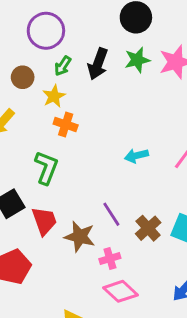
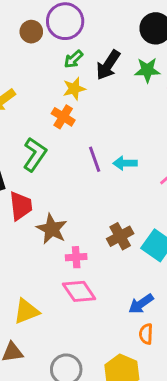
brown circle: (23, 77) -> (31, 32), moved
yellow star: (54, 96) -> (74, 89), moved
purple line: (111, 214) -> (95, 159), moved

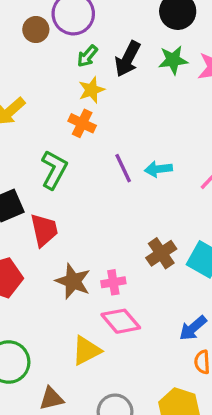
brown star: (52, 229) -> (73, 281), moved
yellow triangle: (26, 311) -> (86, 351), moved

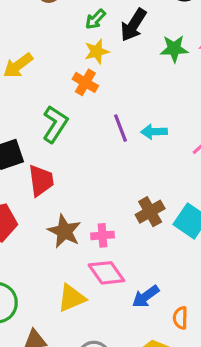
green star: (173, 60) -> (174, 49), moved
blue arrow: (193, 328) -> (146, 296), moved

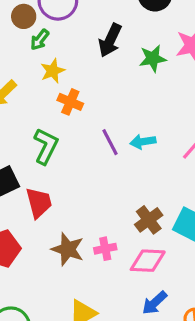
green arrow: (95, 19) -> (40, 40), moved
yellow star: (97, 51) -> (53, 71), moved
pink diamond: (106, 273) -> (148, 261), moved, turned -45

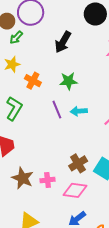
green star: (153, 58) -> (68, 81), moved
yellow star: (53, 71) -> (12, 64), moved

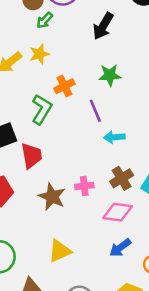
orange cross: (33, 81) -> (64, 86), moved, turned 35
cyan arrow: (79, 111) -> (114, 137), moved
pink cross: (48, 180) -> (84, 186), moved

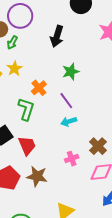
cyan arrow: (114, 137) -> (69, 122), moved
brown star: (52, 197) -> (37, 176), moved

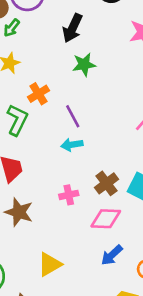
green star: (71, 72) -> (84, 64), moved

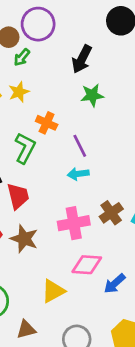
orange cross: (38, 94) -> (47, 123), turned -35
pink cross: (69, 195) -> (74, 223), size x1.6
pink diamond: (106, 219) -> (87, 265), moved

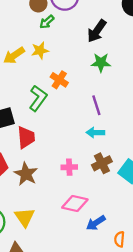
purple line: (80, 146) -> (96, 105), moved
cyan arrow: (78, 174) -> (95, 133), moved
pink cross: (74, 223) -> (69, 167), size x0.6
yellow triangle: (53, 291) -> (25, 217), moved, turned -45

